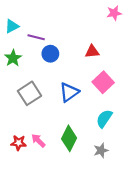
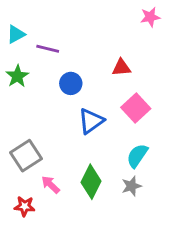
blue circle: (50, 54) -> (71, 83), moved
gray square: (29, 93) -> (26, 156), moved
red star: (19, 143) -> (25, 206), moved
gray star: (101, 150) -> (131, 186), moved

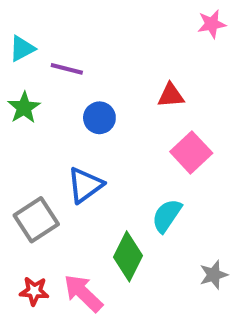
blue triangle: (91, 121) -> (85, 185), moved
cyan semicircle: (137, 156) -> (167, 216), moved
pink arrow: (51, 185) -> (83, 293), moved, size x1.5
gray star: (131, 186) -> (214, 275), moved

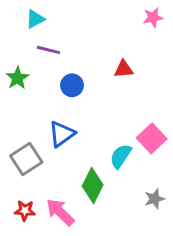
cyan triangle: (22, 48) -> (35, 19), moved
pink square: (191, 152) -> (152, 138), moved

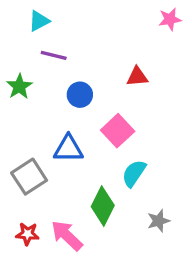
blue triangle: (62, 134) -> (68, 149), turned 36
pink square: (152, 138) -> (118, 131), moved
gray star: (155, 199) -> (158, 221), moved

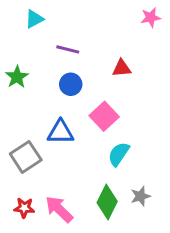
purple line: (54, 55) -> (68, 49), moved
green diamond: (103, 206) -> (107, 202), moved

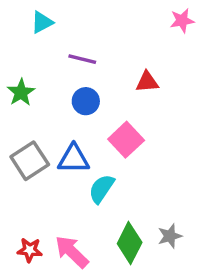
cyan semicircle: (119, 154) -> (102, 189), moved
gray square: (26, 157) -> (30, 161), moved

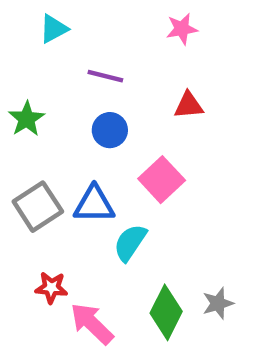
pink star: (182, 21) -> (182, 29), moved
red star: (30, 250) -> (51, 288), moved

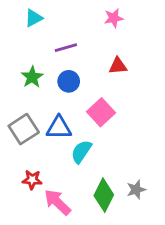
purple line: (105, 76) -> (66, 48), turned -30
green star: (27, 119) -> (32, 77), moved

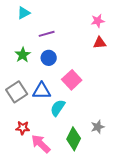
pink star: (114, 18) -> (98, 21), moved
red triangle: (118, 66) -> (100, 43), moved
gray star: (136, 190) -> (98, 127), moved

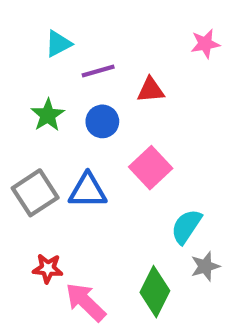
cyan triangle: (24, 13) -> (58, 44), moved
red triangle: (100, 43) -> (151, 90), moved
cyan semicircle: (58, 108) -> (186, 226), moved

